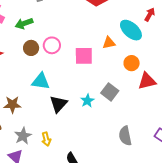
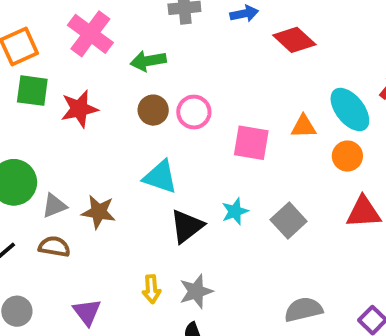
orange circle: (132, 63) -> (347, 156), moved
cyan star: (87, 101) -> (235, 211), moved
gray star: (23, 136) -> (196, 291), moved
gray semicircle: (125, 136) -> (303, 310), turned 78

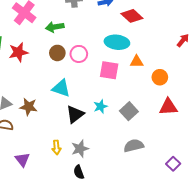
cyan ellipse: (350, 110) -> (117, 42), moved, turned -45
gray semicircle: (303, 310) -> (134, 146), moved

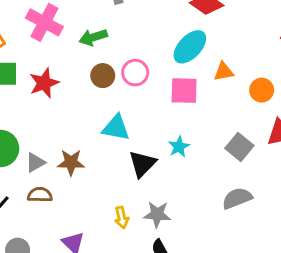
cyan ellipse: (117, 42) -> (190, 47), turned -45
gray square: (129, 111) -> (239, 147), moved
gray star: (80, 149) -> (157, 214), turned 30

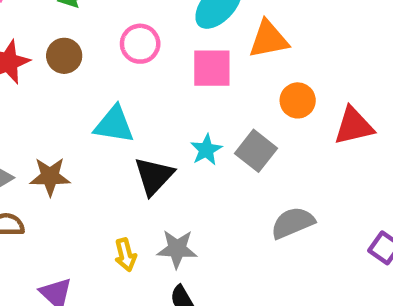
orange triangle: (224, 72) -> (269, 39), size x1.4
brown circle: (103, 76) -> (64, 56), moved
orange circle: (262, 90) -> (298, 100), moved
gray square: (239, 147) -> (256, 151), moved

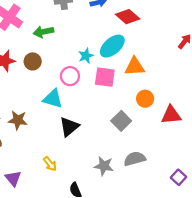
pink circle: (140, 44) -> (70, 76), moved
cyan star: (206, 150) -> (86, 56), moved
gray star: (177, 249) -> (104, 166), moved
yellow arrow: (125, 255) -> (50, 164), turned -32

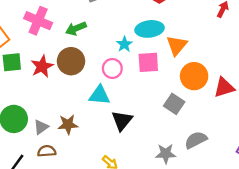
cyan ellipse: (112, 46) -> (150, 29), turned 45
brown circle: (33, 61) -> (71, 61), size x1.5
orange triangle: (135, 67) -> (177, 45), turned -35
orange circle: (145, 99) -> (194, 76), size x1.5

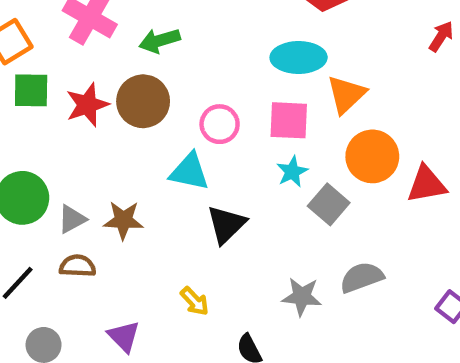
cyan star: (124, 44) -> (292, 172), moved

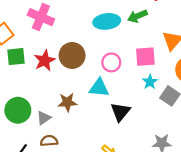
green arrow: (160, 41) -> (137, 16), moved
cyan ellipse: (299, 57) -> (107, 21), moved
brown star: (123, 220) -> (67, 102), moved

